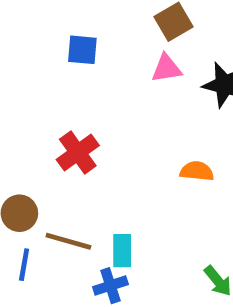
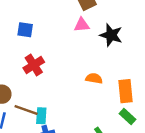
blue square: (82, 50) -> (25, 30), moved
cyan rectangle: (122, 251) -> (41, 116), moved

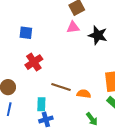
orange semicircle: (94, 78) -> (84, 94), moved
brown line: (26, 110) -> (61, 87), moved

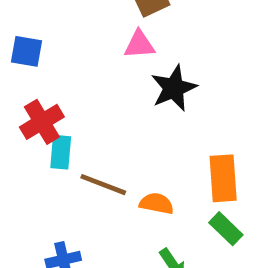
black star: (98, 35) -> (174, 88), moved, turned 30
cyan rectangle: (41, 104) -> (61, 152), moved

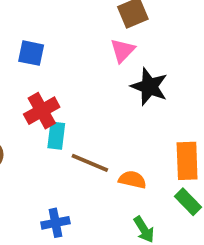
pink triangle: (139, 45) -> (123, 50), turned -44
black star: (174, 88) -> (149, 87), turned -30

